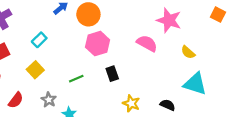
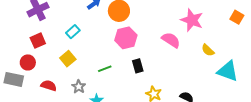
cyan triangle: (195, 84) -> (228, 71), moved
red semicircle: (16, 100) -> (49, 86), turned -112

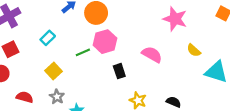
pink semicircle: (171, 40) -> (152, 54), moved
yellow square: (68, 59) -> (54, 71), moved
green line: (105, 69) -> (83, 52), moved

